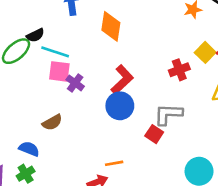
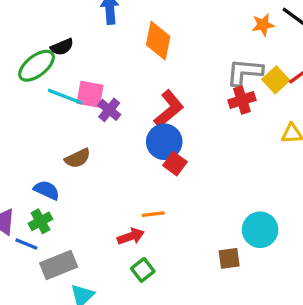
cyan line: (55, 52) -> (65, 97), moved
gray L-shape: (168, 114) -> (245, 72), moved
red square: (154, 134) -> (175, 164), moved

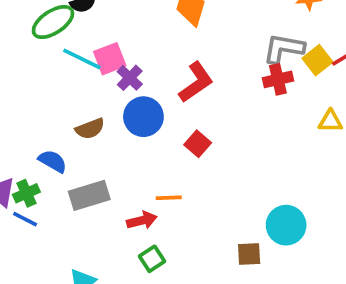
pink square: (90, 94) -> (110, 59), turned -36
blue circle: (164, 142) -> (143, 117), moved
green cross: (40, 221) -> (26, 193), moved
gray rectangle: (59, 265) -> (89, 195), moved

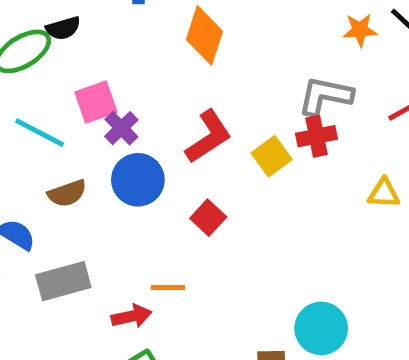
cyan line: (82, 59) -> (40, 133), moved
yellow square: (317, 60) -> (272, 156), moved

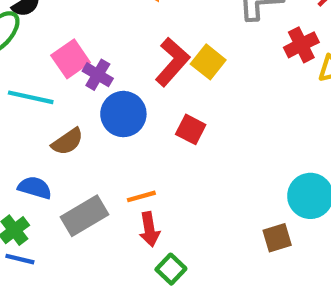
red cross: (316, 136) -> (301, 45), moved
yellow square: (272, 156) -> (208, 62), moved
orange line: (168, 288) -> (141, 196), moved
red arrow: (132, 316) -> (149, 229), turned 108

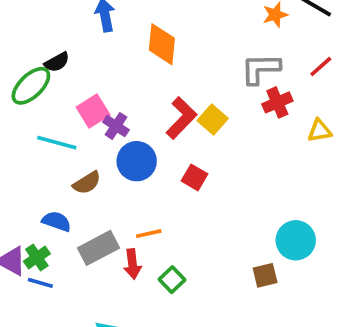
red cross: (301, 45) -> (277, 102), moved
red arrow: (149, 229) -> (133, 264), moved
green square: (171, 269) -> (172, 280), moved

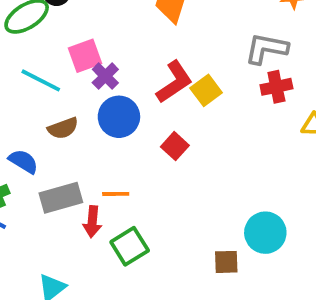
green square: (172, 280) -> (130, 246), size x1.4

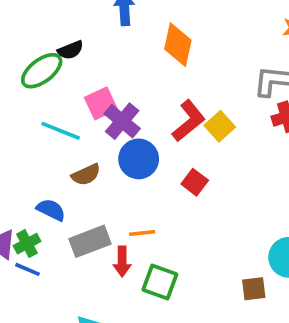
purple cross: (105, 76) -> (122, 121), size x1.4
green square: (130, 246) -> (160, 282), turned -33

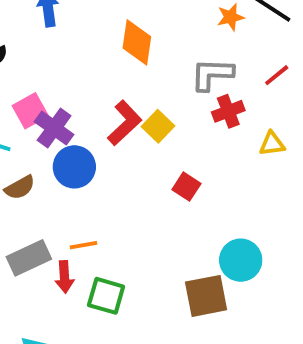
orange diamond: (178, 45) -> (137, 42), moved
red square: (195, 182) -> (186, 187), moved
brown square: (254, 289) -> (206, 296), size x1.6

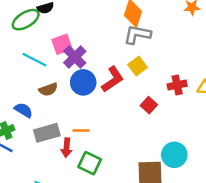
gray L-shape: (212, 74) -> (137, 35), moved
red cross: (228, 111) -> (177, 85), moved
red L-shape: (125, 123) -> (113, 79), moved

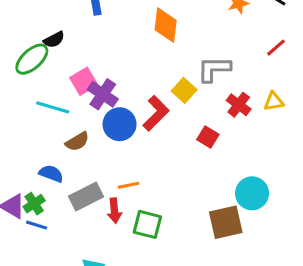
gray L-shape: (137, 35) -> (214, 69), moved
red cross: (177, 85) -> (239, 105), turned -30

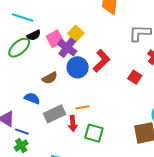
black semicircle: (54, 40) -> (34, 35), moved
green ellipse: (32, 59) -> (19, 48), moved
yellow square: (184, 90) -> (76, 33), moved
cyan line: (53, 107) -> (22, 18), moved
green cross: (34, 204) -> (21, 146), moved

